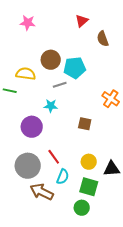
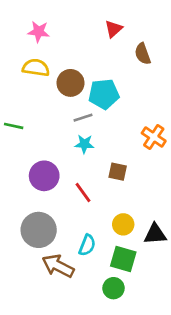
yellow semicircle: (26, 74) -> (36, 68), moved
cyan star: (51, 106) -> (84, 144), moved
red line: (54, 157) -> (83, 192), moved

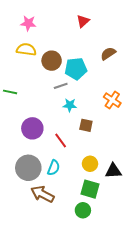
brown semicircle: (143, 54) -> (108, 54), moved, turned 77
cyan star: (84, 144) -> (70, 105), moved
cyan semicircle: (87, 245) -> (54, 168), moved

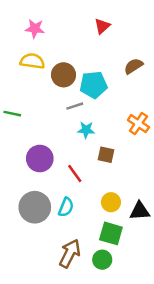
brown arrow: (42, 194) -> (70, 253), moved, turned 90

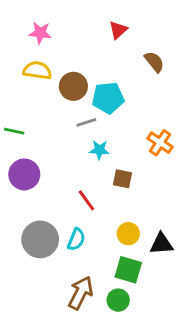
brown semicircle: (133, 66) -> (154, 62), moved, turned 84
purple circle: (40, 159) -> (24, 174), moved

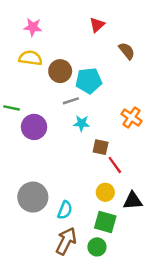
purple circle: (24, 174) -> (34, 127), moved
red line: (86, 200) -> (115, 165), moved
cyan semicircle: (76, 239) -> (65, 210), moved

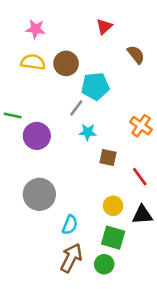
brown circle: (60, 71) -> (66, 63), moved
gray line: (71, 101) -> (76, 108), turned -35
red line: (115, 165) -> (140, 177), moved
gray circle: (33, 197) -> (39, 194), moved

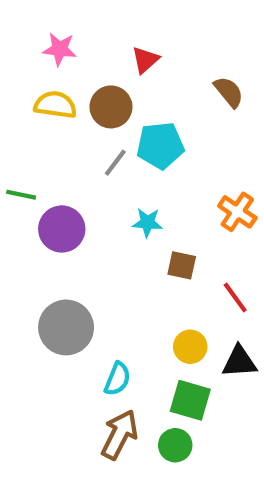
red triangle: (104, 27) -> (145, 60), moved
gray line: (76, 108) -> (115, 163), moved

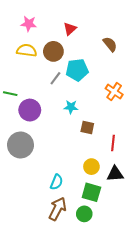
orange cross: (237, 212) -> (114, 92), moved
red line: (235, 297) -> (113, 143), turned 42
gray circle: (66, 327) -> (21, 145), moved

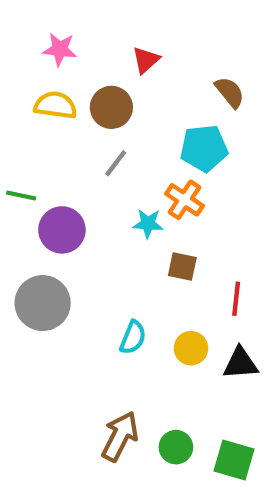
cyan pentagon: (77, 70) -> (204, 148), moved
orange cross: (114, 92) -> (185, 200), moved
cyan semicircle: (56, 182) -> (133, 337), moved
green square: (91, 192) -> (234, 460), moved

